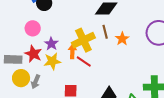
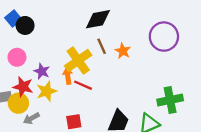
yellow circle: (21, 78) -> (18, 103), moved
gray arrow: (36, 82) -> (31, 118), turned 48

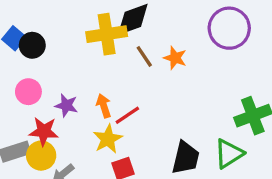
yellow cross: (78, 60) -> (107, 34), moved, turned 36
red line: (83, 85) -> (127, 115), turned -48
yellow star: (47, 91) -> (108, 139), moved

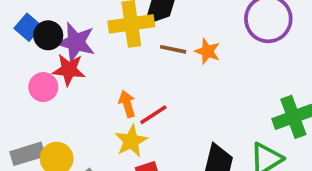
brown line: (144, 56) -> (173, 49), turned -45
purple star: (66, 105) -> (76, 42), moved, size x1.5
red star: (44, 131) -> (69, 70), moved

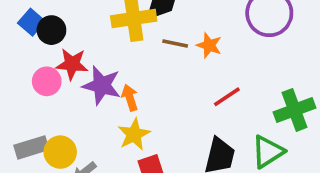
purple star: (76, 42) -> (102, 85), moved
red line: (153, 115) -> (227, 97), moved

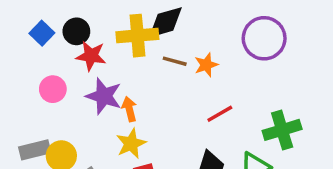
black circle: (51, 30) -> (76, 31), moved
orange star: (209, 45) -> (206, 65), turned 30
red star: (72, 64) -> (91, 56), moved

